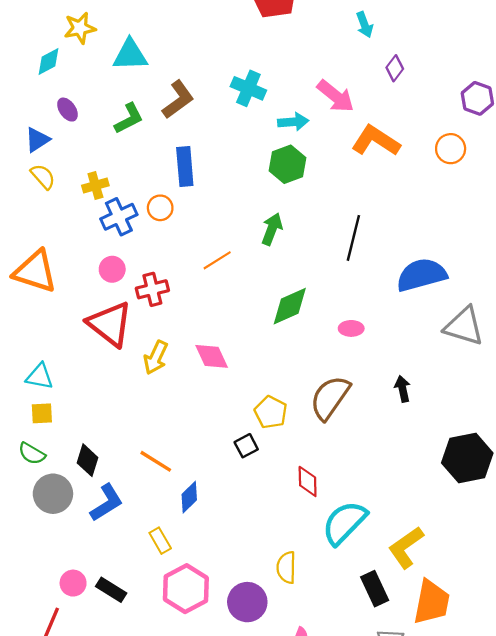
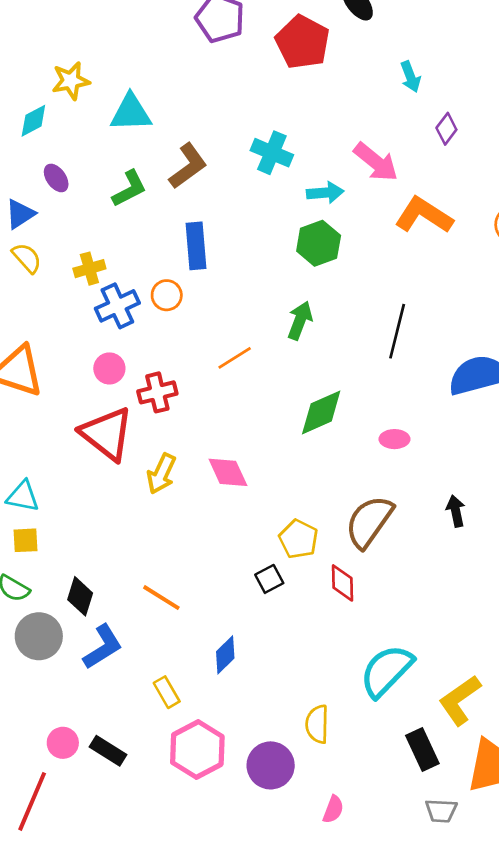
red diamond: (308, 481) -> (343, 583), moved
blue diamond: (189, 497) -> (225, 655), moved

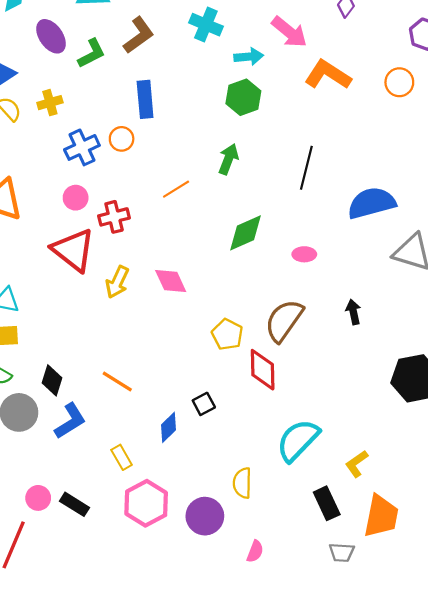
purple ellipse: (56, 178) -> (51, 36), moved, size x1.5
yellow cross: (89, 269) -> (50, 103), moved
black square: (269, 579) -> (204, 404), moved
red diamond: (343, 583) -> (263, 370), size x1.4
yellow L-shape: (460, 700) -> (357, 464), size x0.7

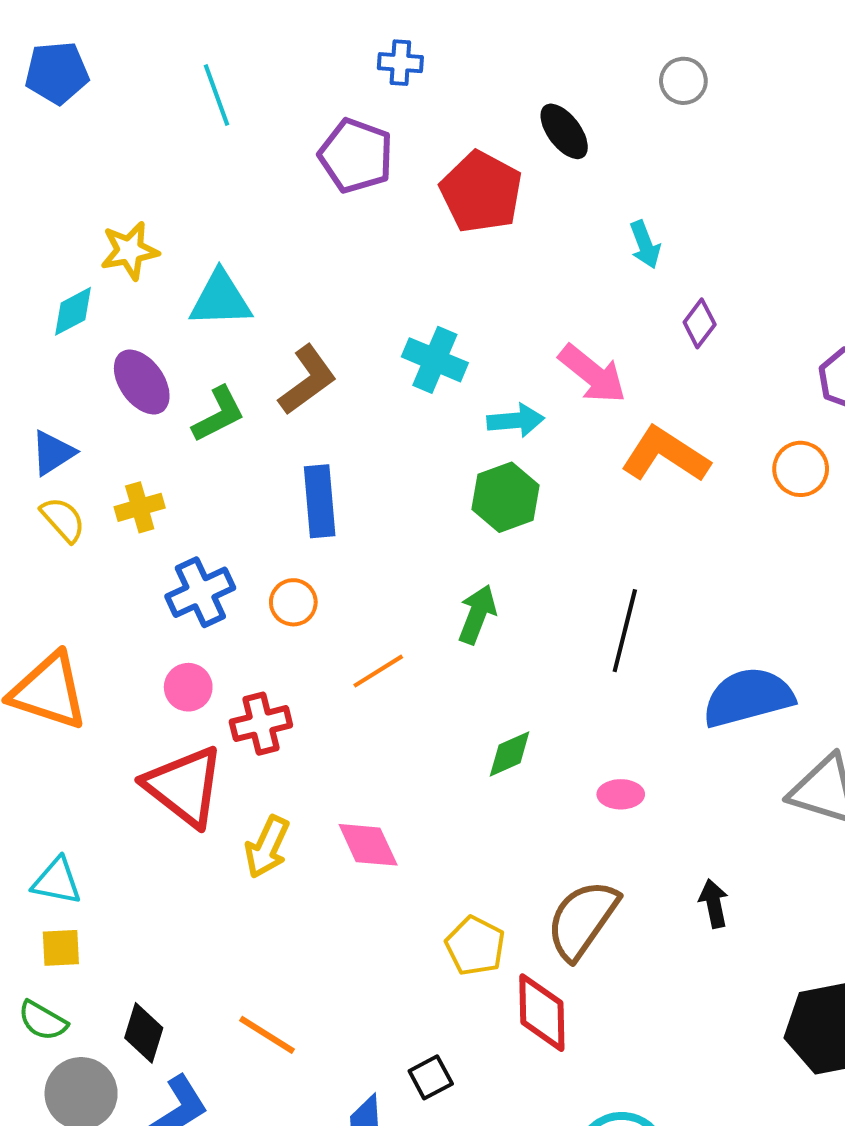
orange circle: (122, 139) -> (293, 602), moved
green diamond: (245, 233) -> (510, 754), size x0.7

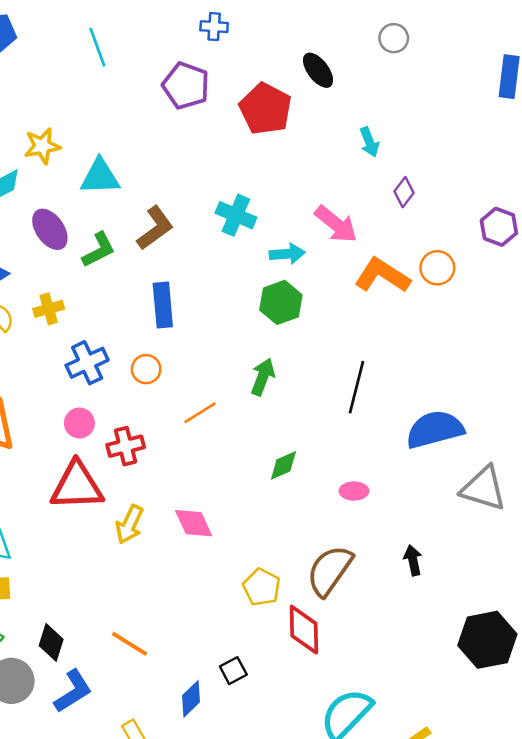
orange circle: (801, 469) -> (437, 268), moved
red triangle: (184, 786) -> (77, 486), turned -40

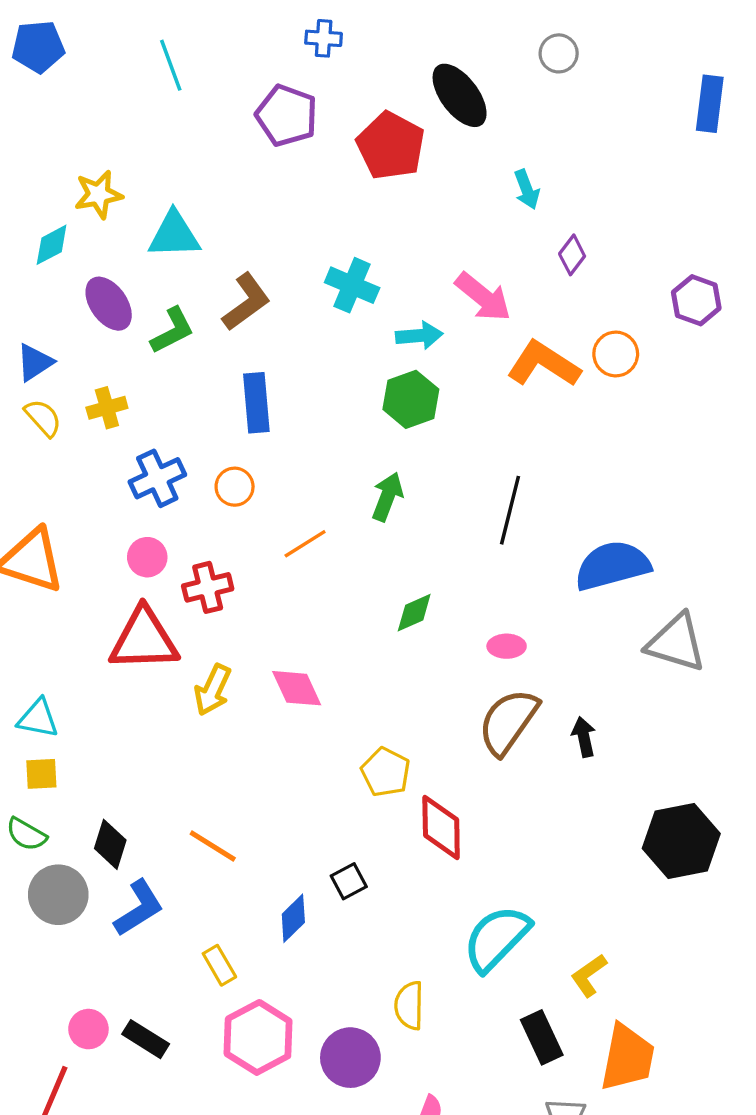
black ellipse: (318, 70) -> (460, 95), size x1.4
brown semicircle: (330, 571) -> (508, 722), moved

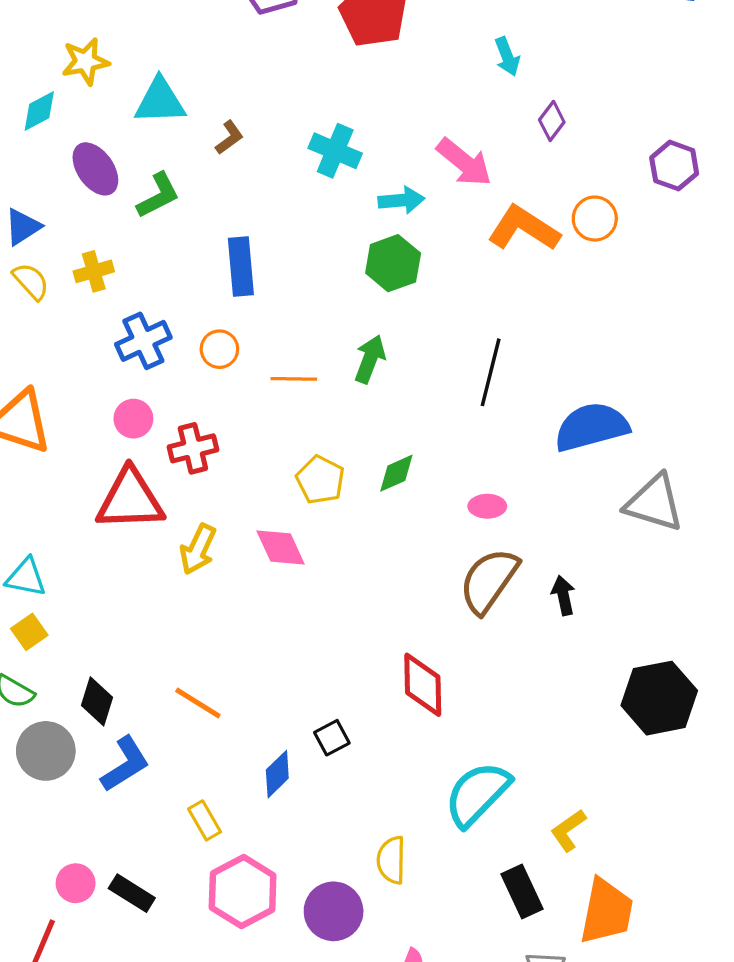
brown L-shape: (246, 302) -> (229, 138), moved, size x0.6
orange line: (305, 544) -> (294, 379), moved, turned 33
yellow pentagon: (386, 772) -> (320, 480), moved
yellow square: (41, 774) -> (29, 632), turned -32

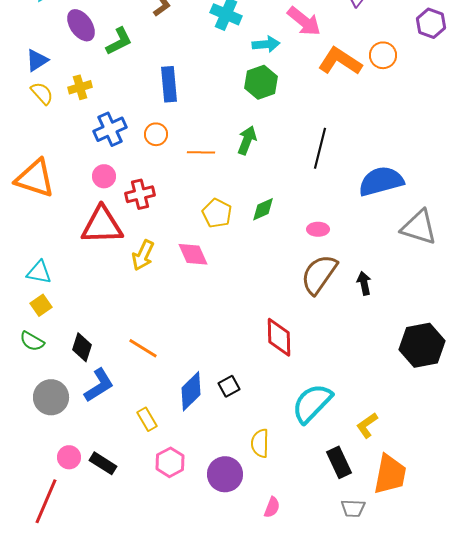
black square: (332, 738) -> (229, 386), moved
gray circle: (46, 751) -> (51, 397), moved
blue diamond: (277, 774) -> (191, 391), size x1.4
pink hexagon: (243, 891) -> (170, 462), size x0.7

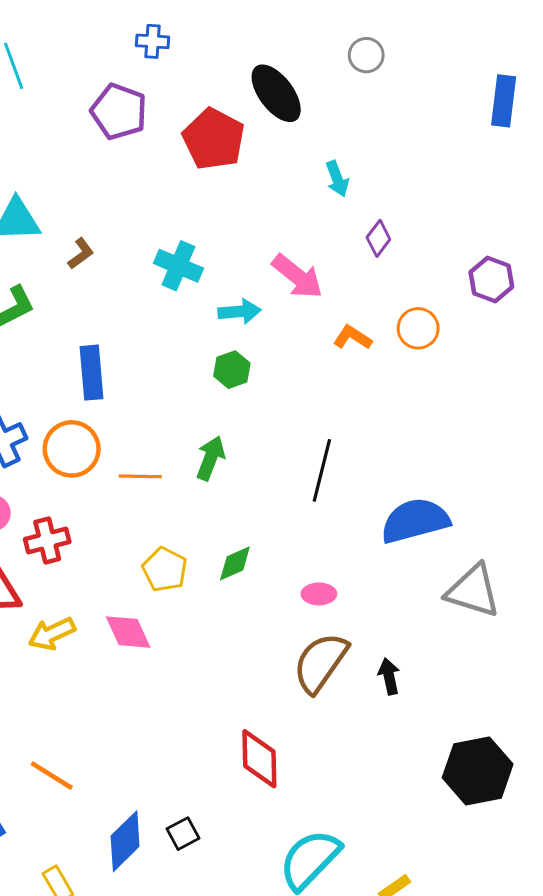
orange L-shape: (340, 61) -> (352, 337), size x0.6
green hexagon: (261, 82) -> (232, 370), size x0.7
orange circle: (156, 134) -> (72, 449), size x1.6
yellow arrow: (143, 255) -> (52, 634), turned 40

